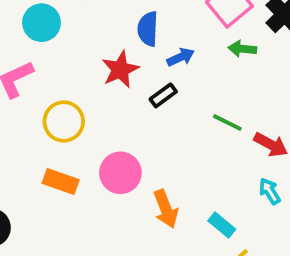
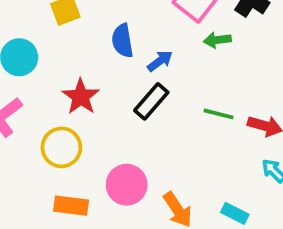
red star: (120, 70) -> (81, 97), moved
black rectangle: (163, 95) -> (151, 101), size x1.4

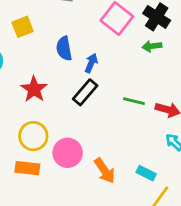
green arrow: (217, 40) -> (152, 46), moved
blue arrow: (160, 61) -> (91, 63), turned -30
yellow circle: (61, 147) -> (33, 136), moved

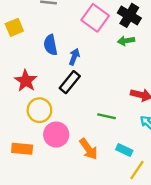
green line: (134, 101) -> (106, 116), moved
yellow circle: (33, 136) -> (39, 110), moved

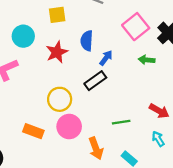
green arrow: (126, 41) -> (147, 60), moved
red star: (26, 81) -> (57, 52), moved
green line: (106, 116) -> (121, 122), turned -36

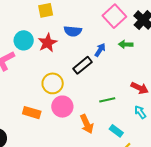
cyan circle: (23, 36) -> (24, 40), moved
blue semicircle: (87, 41) -> (73, 31), turned -84
blue arrow: (106, 58) -> (100, 50), moved

